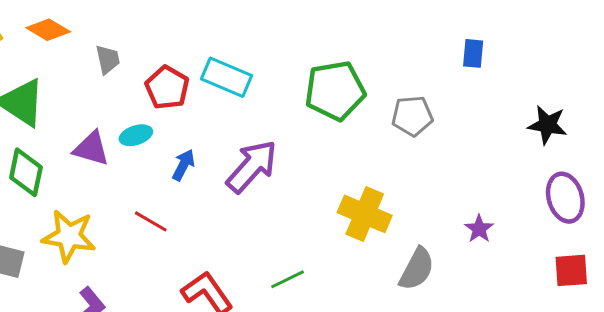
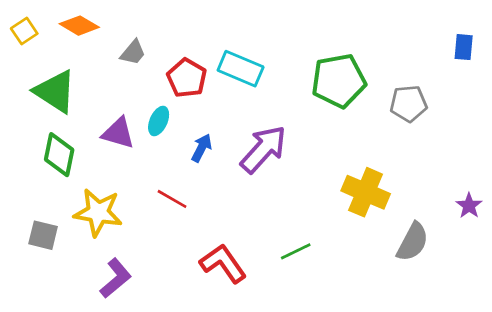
gray trapezoid: (108, 59) -> (133, 52), turned 52
cyan ellipse: (136, 135) -> (159, 121), turned -48

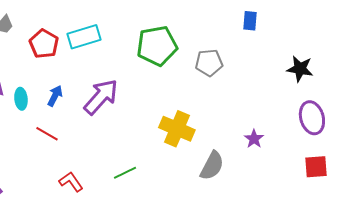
cyan rectangle: (241, 69) -> (84, 37), turned -40
cyan ellipse: (159, 121) -> (21, 99), moved, turned -30
red line: (172, 199) -> (47, 134), moved
red L-shape: (223, 263) -> (71, 182), size x0.7

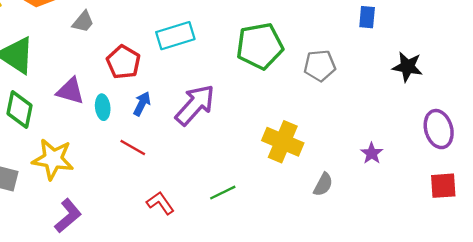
red pentagon: (44, 44) -> (123, 62), moved
black star: (300, 69) -> (407, 67), moved
gray semicircle: (212, 166) -> (323, 185), size x0.7

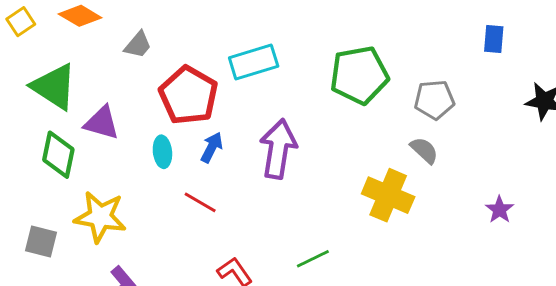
red pentagon: (123, 62) -> (189, 95), size x1.4
purple triangle: (70, 91) -> (102, 123), moved
purple arrow: (195, 105) -> (278, 149), turned -33
gray semicircle: (323, 185) -> (424, 150), moved, turned -75

